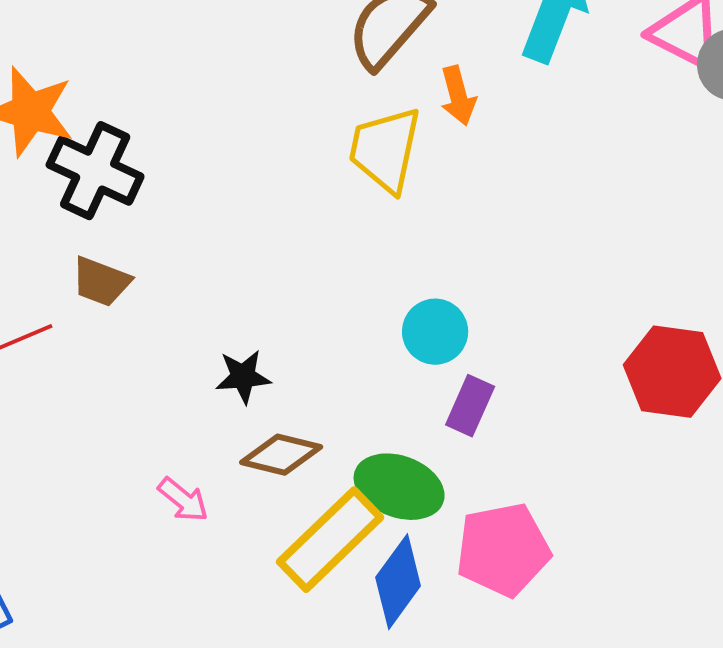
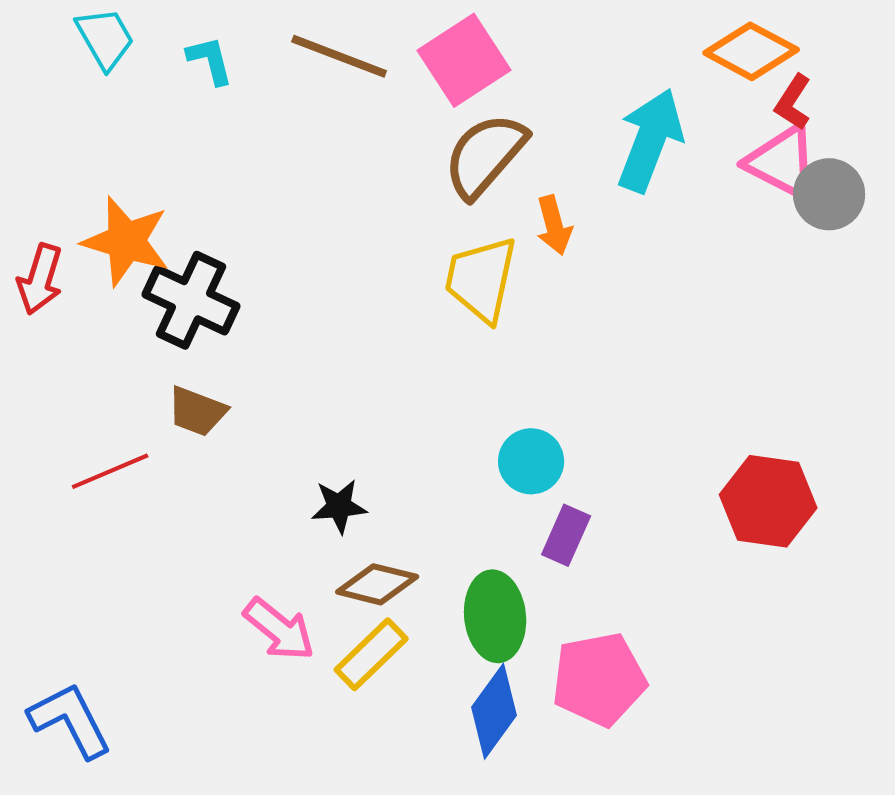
green ellipse: (399, 487) -> (495, 616), turned 64
pink arrow: (183, 500) -> (279, 629), size x1.4
yellow rectangle: (330, 540) -> (371, 654), moved, size x0.7

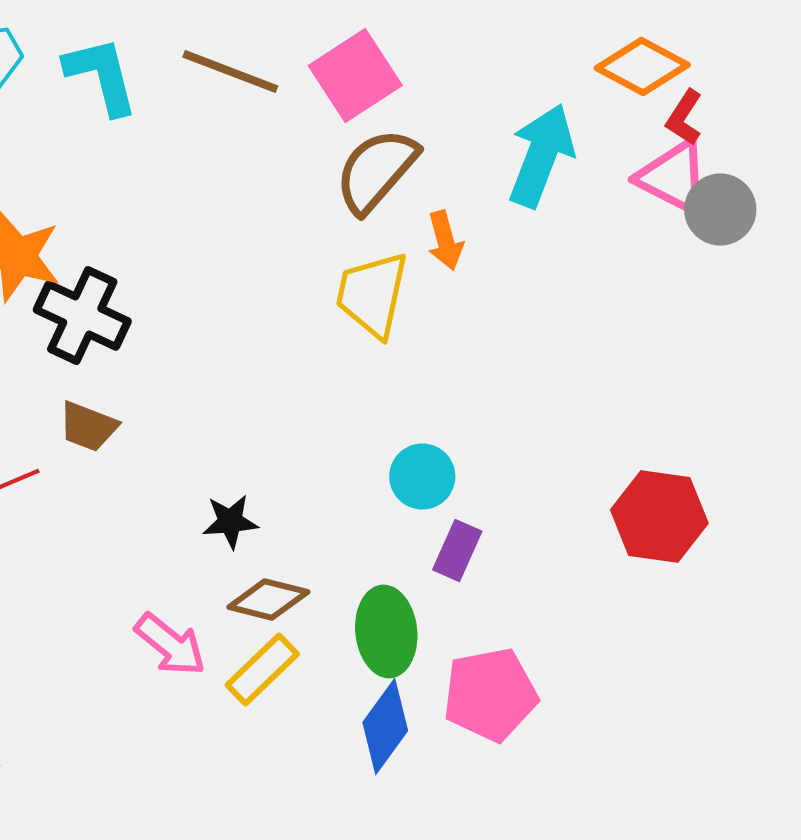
cyan L-shape: (210, 60) -> (101, 76), size x1.6

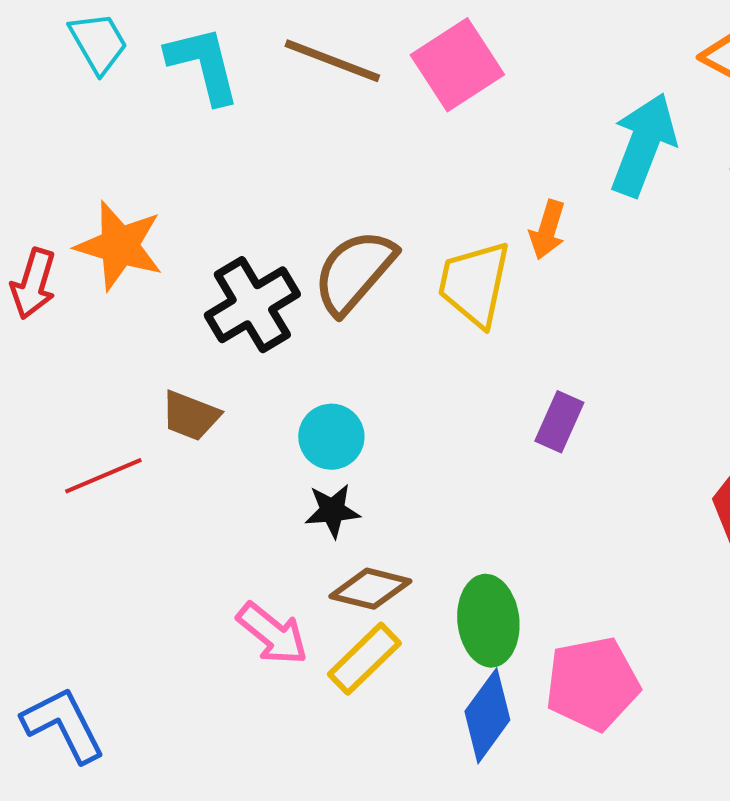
brown semicircle: (376, 170) -> (354, 272), moved
orange arrow: (445, 240) -> (547, 230), turned 32
black cross: (82, 316) -> (252, 305), moved, turned 34
cyan circle: (422, 476) -> (331, 437), moved
purple rectangle: (457, 550) -> (559, 422), moved

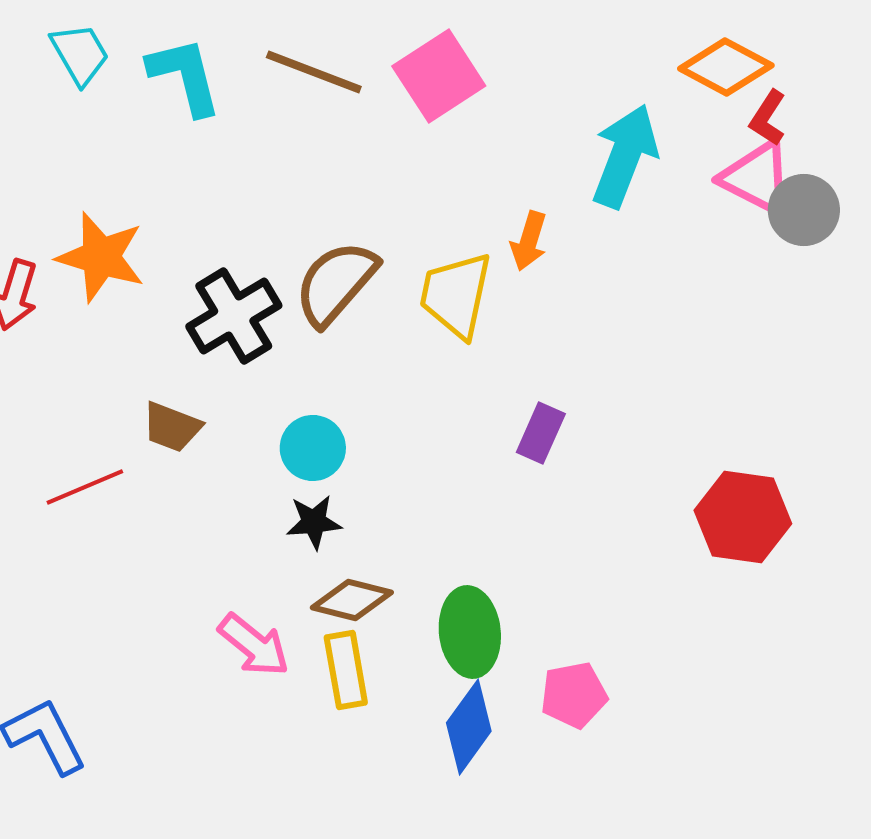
yellow rectangle: (364, 659) -> (346, 670), turned -56
pink pentagon: (592, 684) -> (574, 695), size x0.7

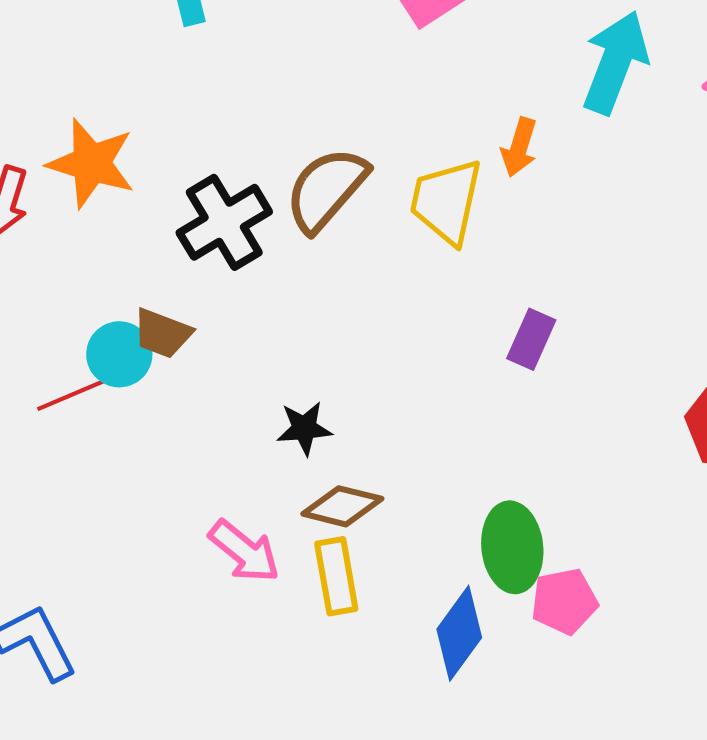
cyan circle: (313, 448) -> (119, 354), moved
green ellipse: (470, 632) -> (512, 547), moved

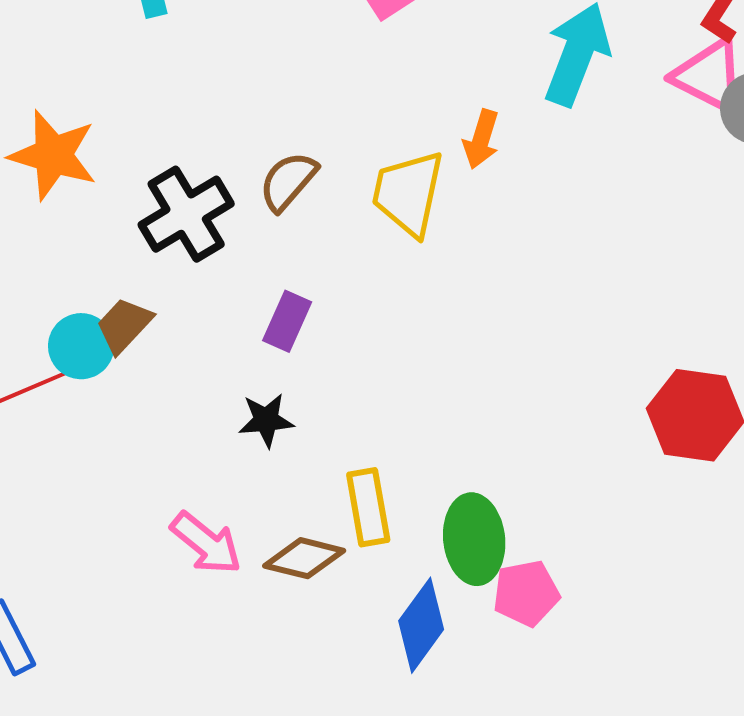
brown semicircle: (326, 189) -> (288, 181), size x0.7
brown trapezoid: (162, 333) -> (124, 325), turned 112
purple rectangle: (531, 339) -> (287, 321), moved
brown diamond: (342, 506) -> (304, 558), moved
yellow rectangle: (336, 576) -> (368, 507), moved

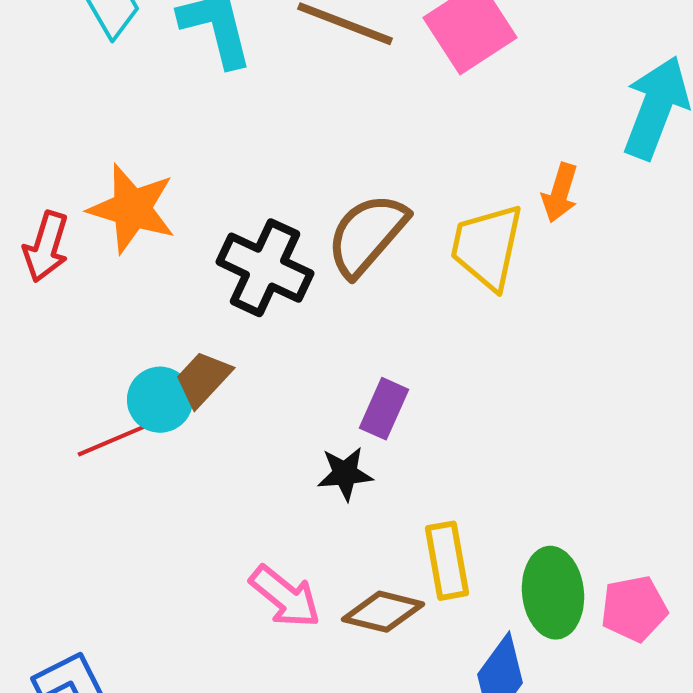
brown semicircle: (288, 181) -> (367, 235), size x1.4
black cross: (186, 214) -> (265, 268), turned -34
purple rectangle: (287, 321) -> (384, 409), moved
pink pentagon: (526, 593) -> (634, 609), moved

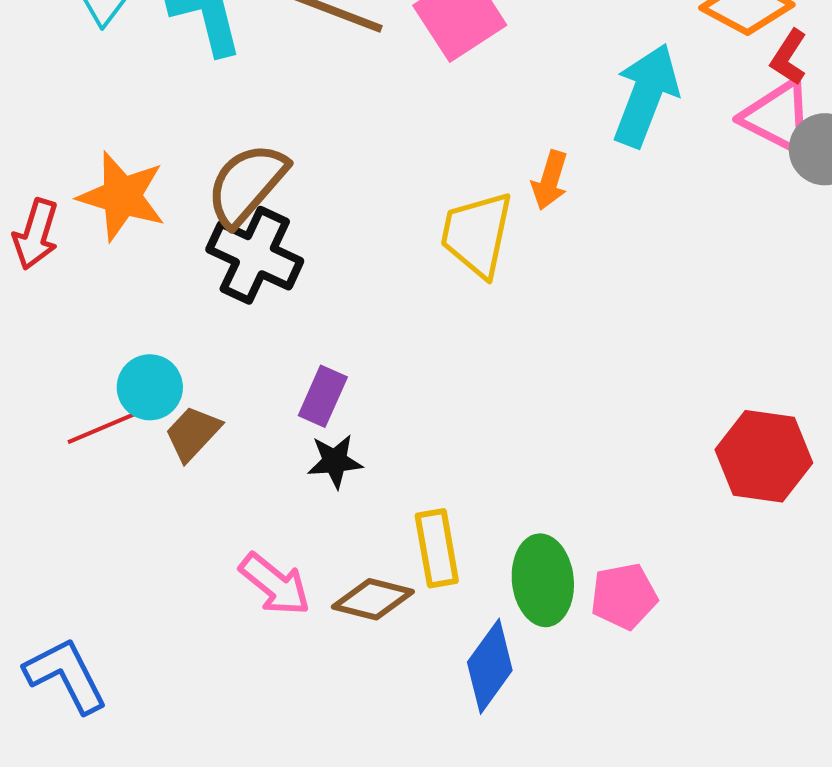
brown semicircle: (367, 235) -> (247, 184), moved
brown trapezoid: (203, 379) -> (193, 433), moved
purple rectangle: (384, 409) -> (323, 396), moved

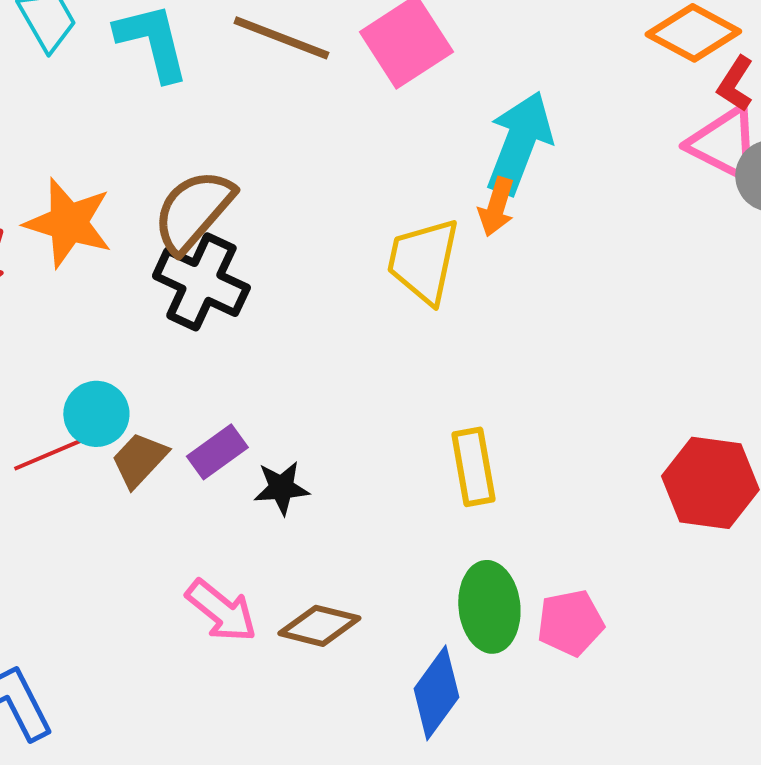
cyan arrow: (646, 95) -> (519, 143), moved
purple rectangle: (323, 396) -> (217, 452), moved, turned 30
yellow rectangle: (437, 548) -> (473, 467), moved

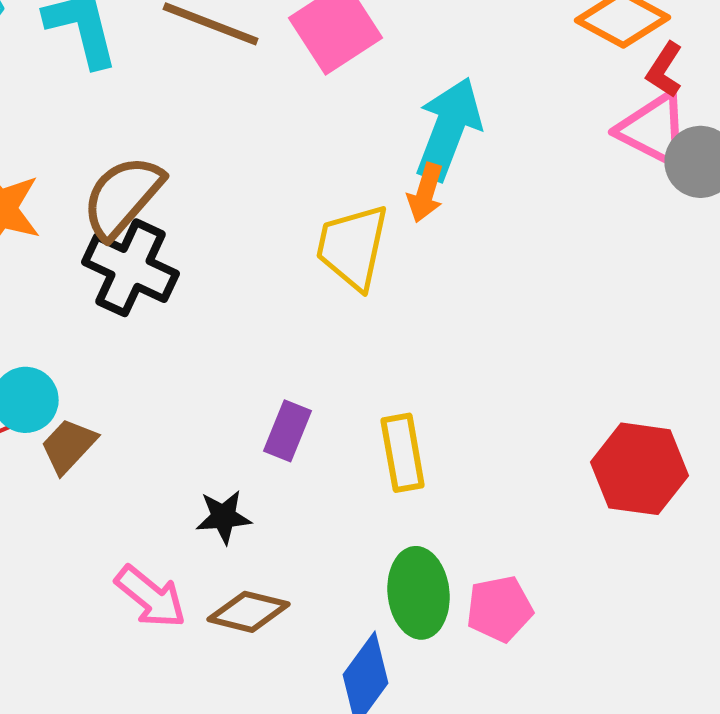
purple rectangle: (217, 452) -> (288, 431), moved, turned -32
black star: (281, 488) -> (224, 517), moved

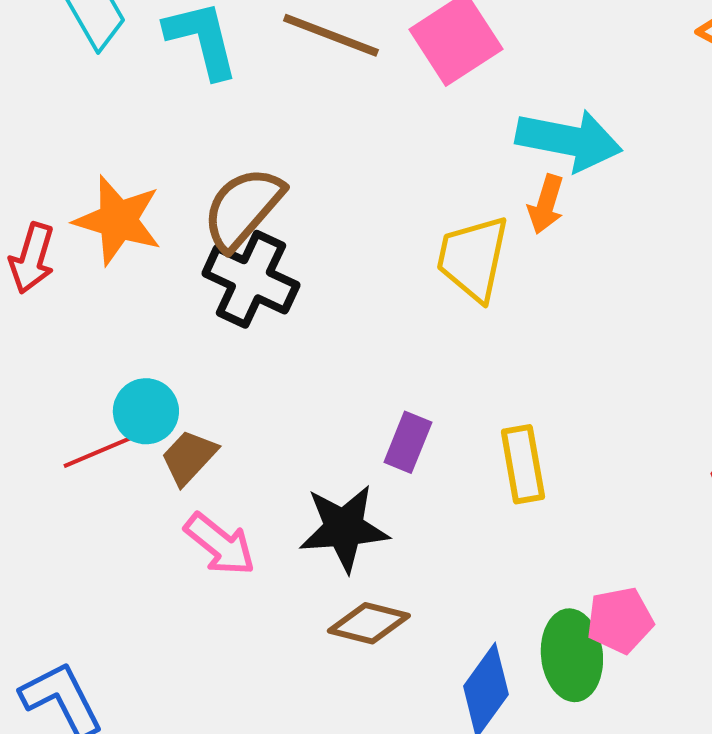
cyan arrow: (449, 129) -> (569, 140), turned 80
black star: (224, 517) -> (344, 528), size x1.6
green ellipse: (419, 593) -> (572, 655), moved
pink arrow: (151, 597) -> (220, 544), moved

